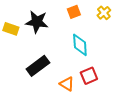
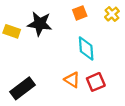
black rectangle: (38, 66) -> (22, 88), moved
orange triangle: (67, 84) -> (72, 80), moved

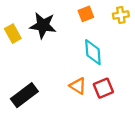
yellow cross: (112, 14) -> (121, 15), turned 32
yellow rectangle: (12, 31) -> (13, 34), turned 42

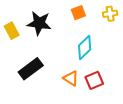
cyan diamond: (93, 52) -> (85, 48), turned 50
black rectangle: (24, 95) -> (31, 69), moved

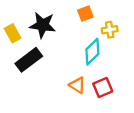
yellow cross: (110, 14) -> (110, 30), moved
black rectangle: (31, 69) -> (29, 60), moved

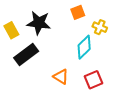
yellow cross: (110, 30) -> (100, 27), turned 32
orange triangle: (77, 85) -> (61, 77), moved

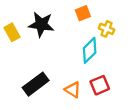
black rectangle: (26, 54) -> (36, 84), moved
orange triangle: (61, 77) -> (73, 90), moved

